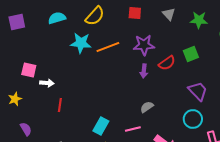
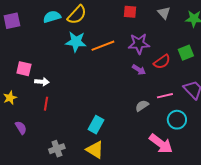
yellow semicircle: (95, 16) -> (77, 15), moved
purple arrow: (144, 71) -> (139, 70), turned -64
red line: (60, 105) -> (46, 104), moved
cyan circle: (193, 119) -> (177, 120), moved
pink line: (133, 129) -> (165, 96), moved

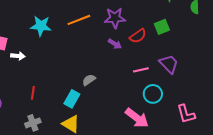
cyan star: (76, 42) -> (41, 26), moved
red line: (46, 104) -> (33, 93), moved
gray semicircle: (142, 106) -> (89, 80), moved

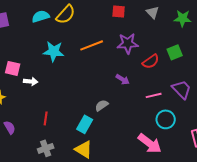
purple arrow: (115, 44) -> (123, 79), moved

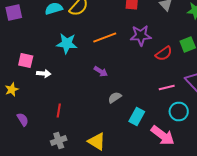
purple arrow: (123, 79) -> (101, 72), moved
cyan rectangle: (85, 124) -> (137, 116), moved

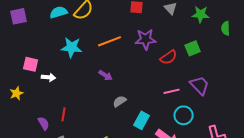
purple semicircle: (23, 120) -> (44, 123), moved

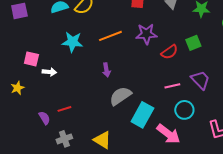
purple arrow: (106, 75) -> (106, 70), turned 48
gray semicircle: (120, 101) -> (120, 96), size x1.6
red line: (64, 114) -> (64, 109), turned 64
cyan rectangle: (142, 120) -> (142, 115), size x1.4

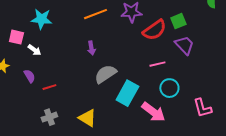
cyan star: (72, 42) -> (41, 19), moved
red semicircle: (169, 52) -> (154, 30), size x1.4
white arrow: (49, 72) -> (34, 50), turned 32
purple trapezoid: (200, 80) -> (184, 45), moved
purple semicircle: (44, 118) -> (29, 76), moved

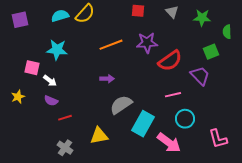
green square: (178, 21) -> (211, 52), moved
purple arrow: (91, 48) -> (107, 79), turned -80
purple semicircle: (29, 76) -> (51, 101), moved, turned 144
gray cross: (49, 117) -> (65, 148), turned -35
yellow triangle: (87, 118) -> (99, 136), moved, turned -42

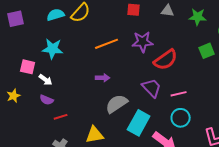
gray triangle: (172, 12) -> (168, 11), turned -40
purple trapezoid: (200, 76) -> (152, 88), moved
pink line: (173, 95) -> (179, 94), moved

